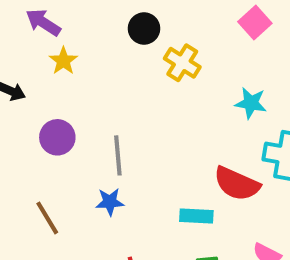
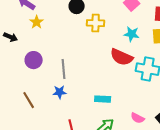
yellow cross: (182, 63) -> (96, 23), turned -30
cyan star: (251, 103) -> (132, 34), moved
red semicircle: (237, 184) -> (122, 57), moved

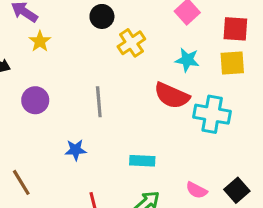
yellow cross: (96, 23) -> (131, 43), turned -36
gray line: (64, 69) -> (99, 102), moved
brown line: (29, 100) -> (21, 182), moved

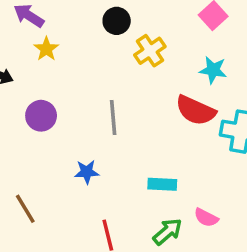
pink semicircle: (197, 190) -> (206, 218), moved

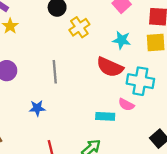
cyan rectangle: (162, 184) -> (105, 116), moved
pink semicircle: (206, 218) -> (126, 105), moved

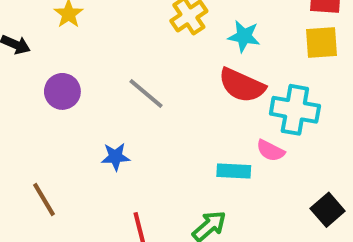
cyan star: (122, 40) -> (244, 36), moved
gray line: (55, 72) -> (146, 93), turned -45

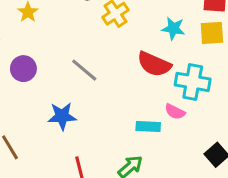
cyan star: (244, 36) -> (173, 29), moved
blue star: (115, 157) -> (62, 116), size x1.4

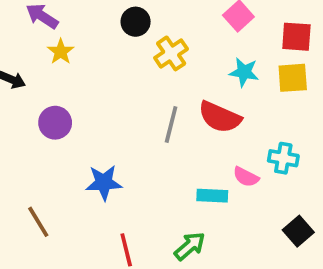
gray line: (84, 70) -> (171, 125), moved, turned 64
cyan cross: (193, 82) -> (283, 158), moved, size x0.7

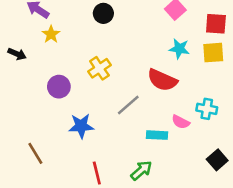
yellow cross: (171, 53) -> (99, 68), moved
purple circle: (55, 123) -> (59, 87), moved
gray line: (171, 125) -> (128, 105), moved, turned 35

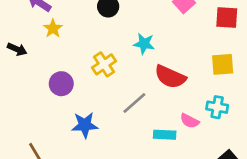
cyan star: (179, 49) -> (144, 44), moved
yellow square: (213, 53) -> (223, 64), moved

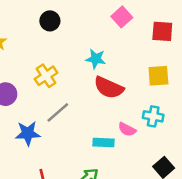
cyan star: (144, 44) -> (96, 59), moved
gray line: (134, 103) -> (58, 112), moved

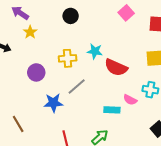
cyan star: (96, 59) -> (95, 51), moved
yellow cross: (46, 76) -> (68, 58), turned 30

